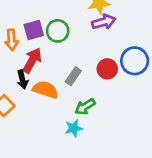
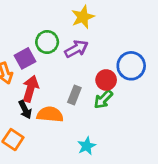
purple arrow: (104, 22) -> (76, 49), moved
green circle: (58, 31) -> (47, 42), moved
green arrow: (85, 107) -> (103, 99), moved

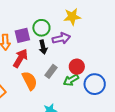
blue circle: (131, 66) -> (95, 84), moved
black arrow: (25, 110) -> (43, 47), moved
orange semicircle: (50, 114) -> (30, 81), turned 42

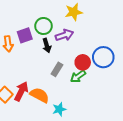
red arrow: (20, 58) -> (21, 91), moved
orange semicircle: (30, 81) -> (39, 95), moved, turned -30
blue circle: (95, 84) -> (103, 57), moved

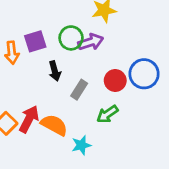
green circle: (43, 26) -> (71, 38), moved
black arrow: (47, 46) -> (55, 71), moved
green arrow: (78, 76) -> (107, 114), moved

